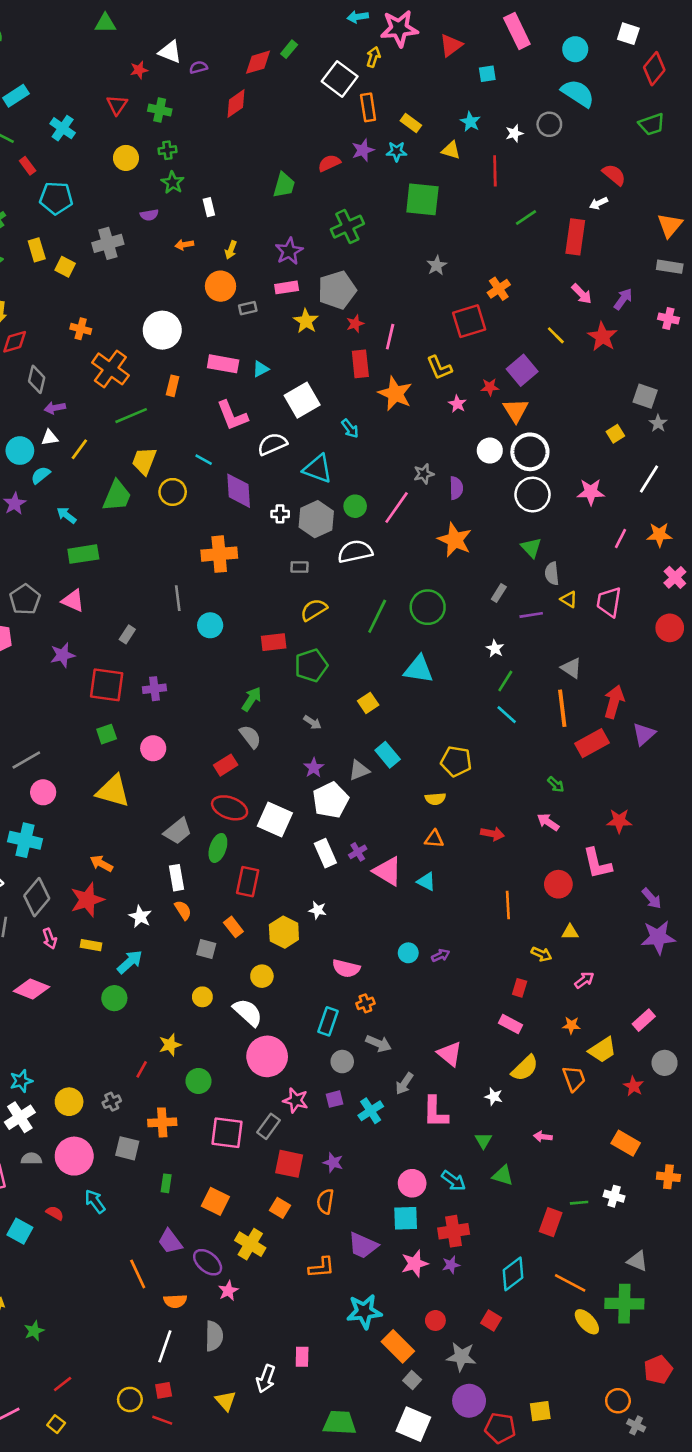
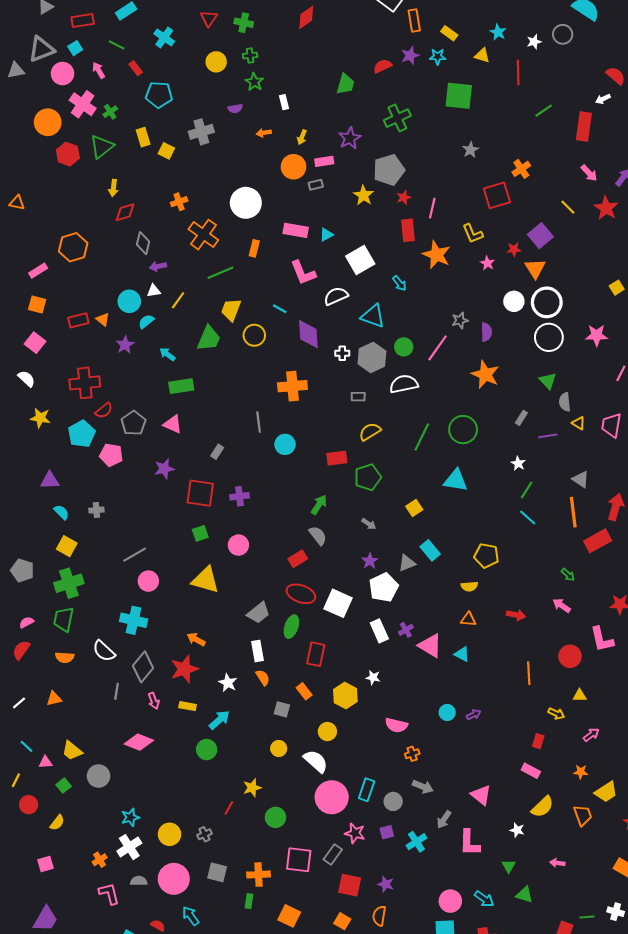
pink rectangle: (287, 287) -> (324, 161), moved
orange cross: (81, 329) -> (179, 202), turned -35
cyan rectangle: (328, 1021) -> (367, 790), moved
orange cross: (162, 1122) -> (259, 875), moved

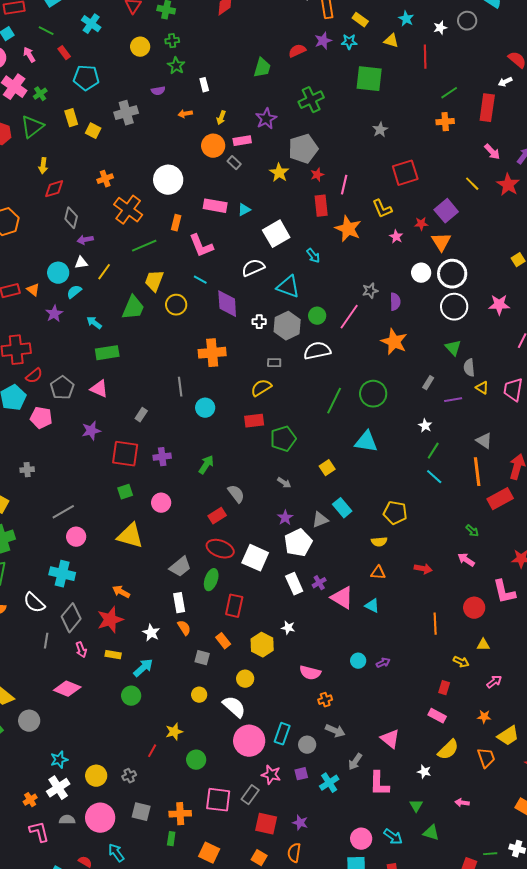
orange cross: (521, 169) -> (445, 122), moved, turned 30
gray rectangle: (316, 185) -> (234, 163), turned 56
pink L-shape: (303, 273) -> (201, 246), moved
yellow semicircle: (370, 432) -> (261, 388), moved
green arrow: (319, 505) -> (206, 465), moved

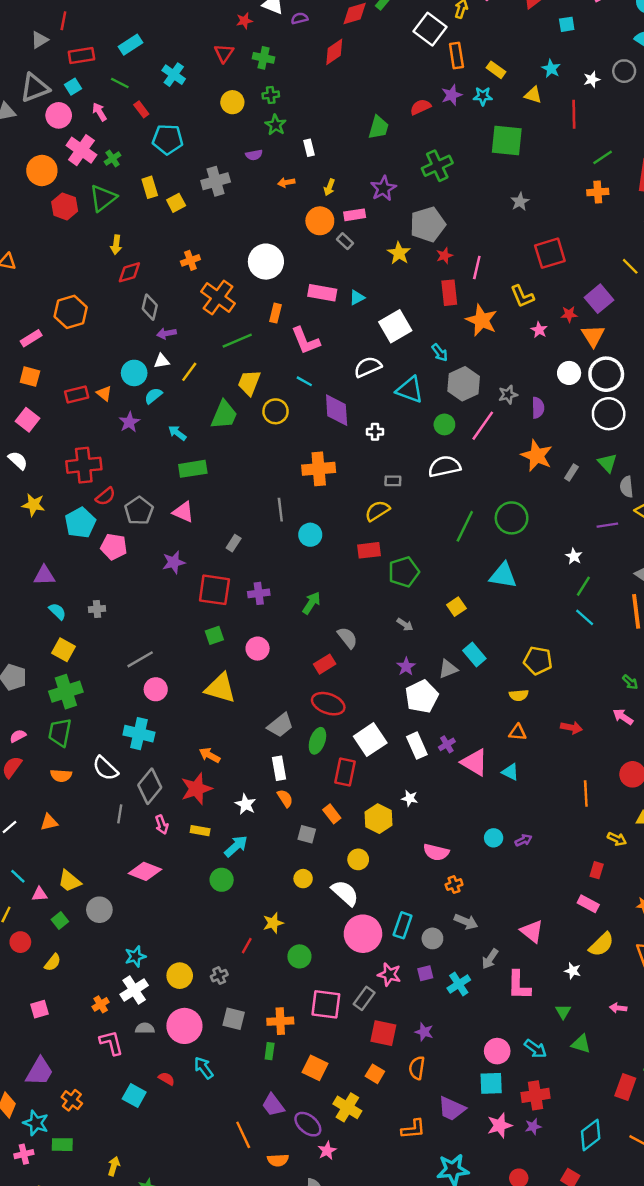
yellow square: (93, 131) -> (176, 203), turned 35
gray hexagon: (287, 326) -> (464, 384), moved
gray rectangle: (428, 383) -> (571, 472), moved
white square: (255, 558) -> (370, 740), moved, turned 32

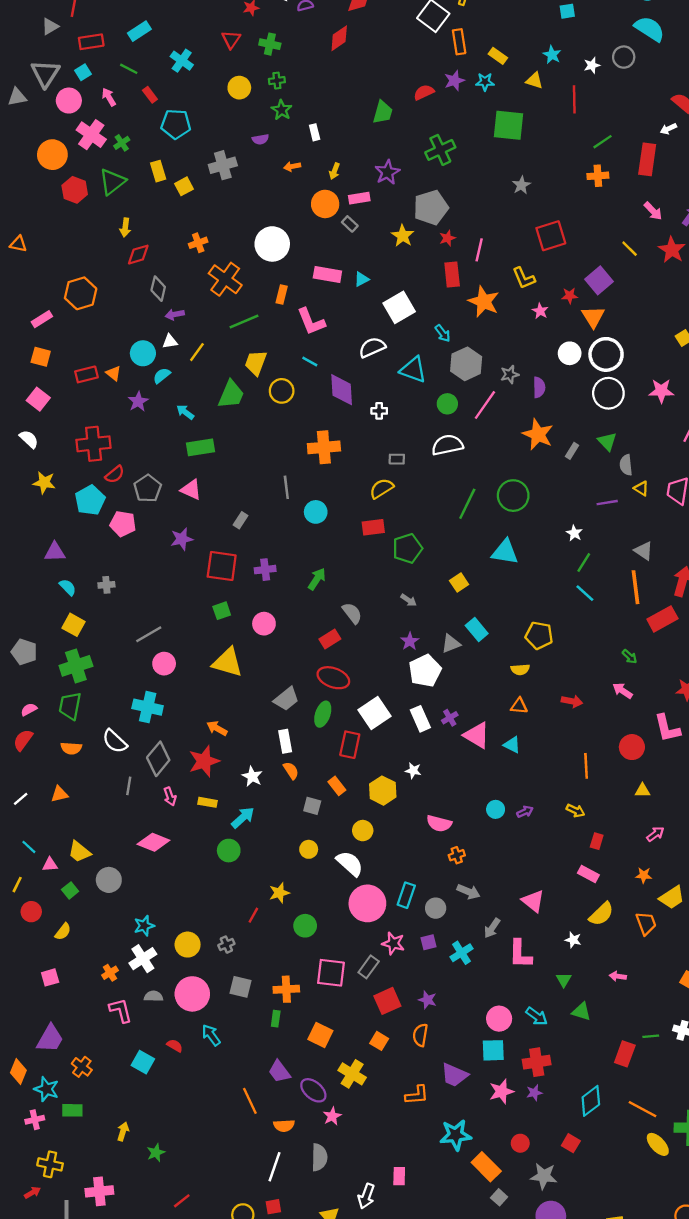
gray triangle: (35, 88) -> (45, 74), turned -36
yellow arrow: (617, 839) -> (575, 811), moved
red square: (383, 1033) -> (387, 1001), turned -36

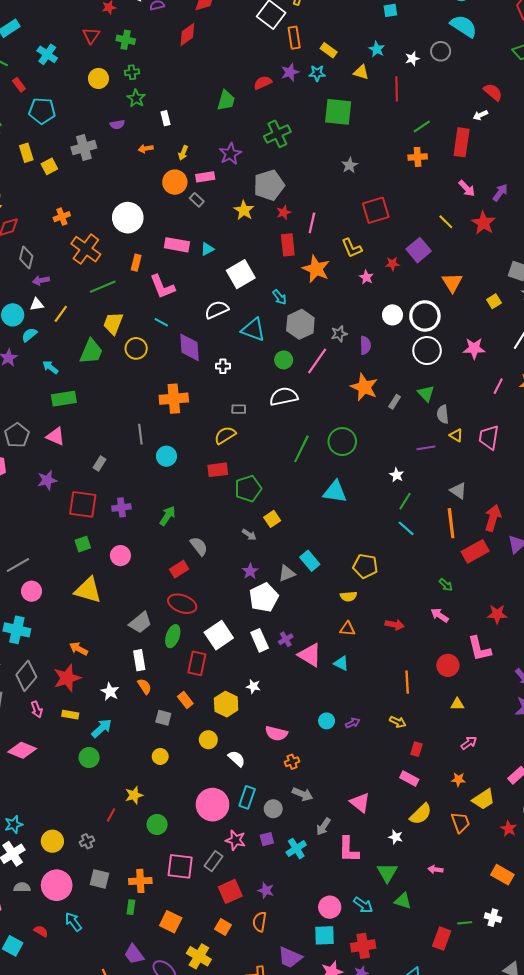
orange triangle: (593, 317) -> (452, 282), moved
yellow square: (459, 582) -> (272, 519), moved
white semicircle: (350, 863) -> (237, 759), moved, size x0.7
green triangle: (564, 980) -> (387, 873), size x1.5

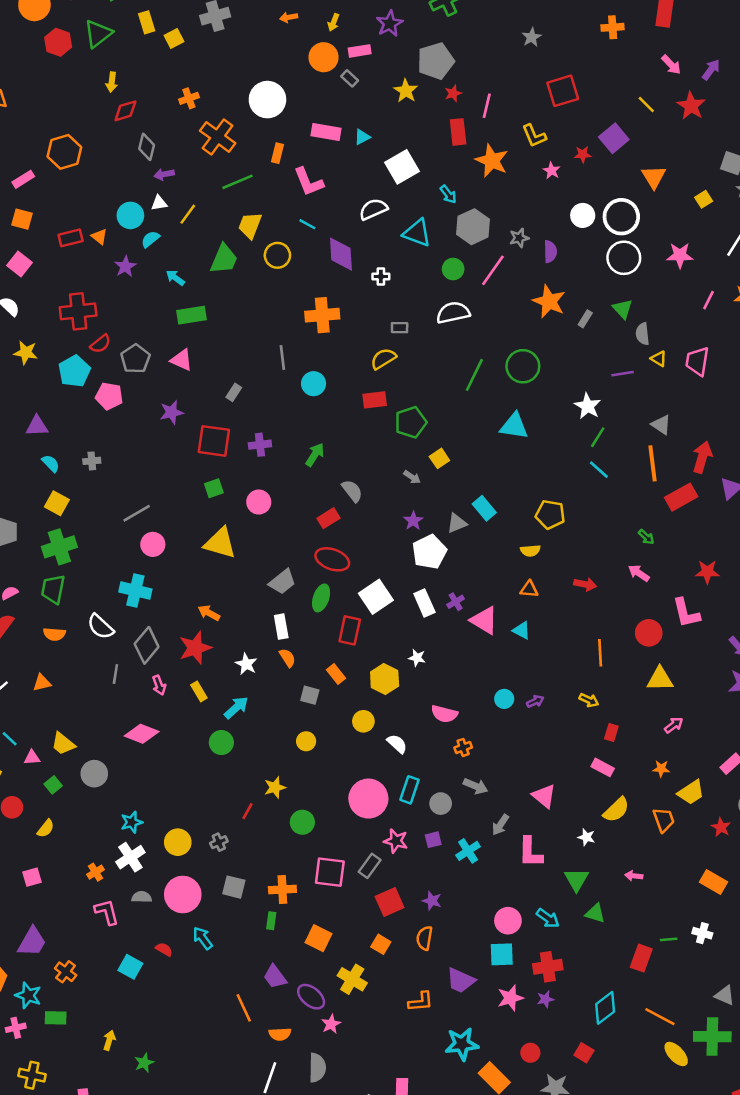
white star: (397, 475) -> (588, 406), size x1.5
yellow triangle: (457, 704) -> (660, 679), size x1.6
yellow rectangle: (70, 715) -> (199, 691), turned 49

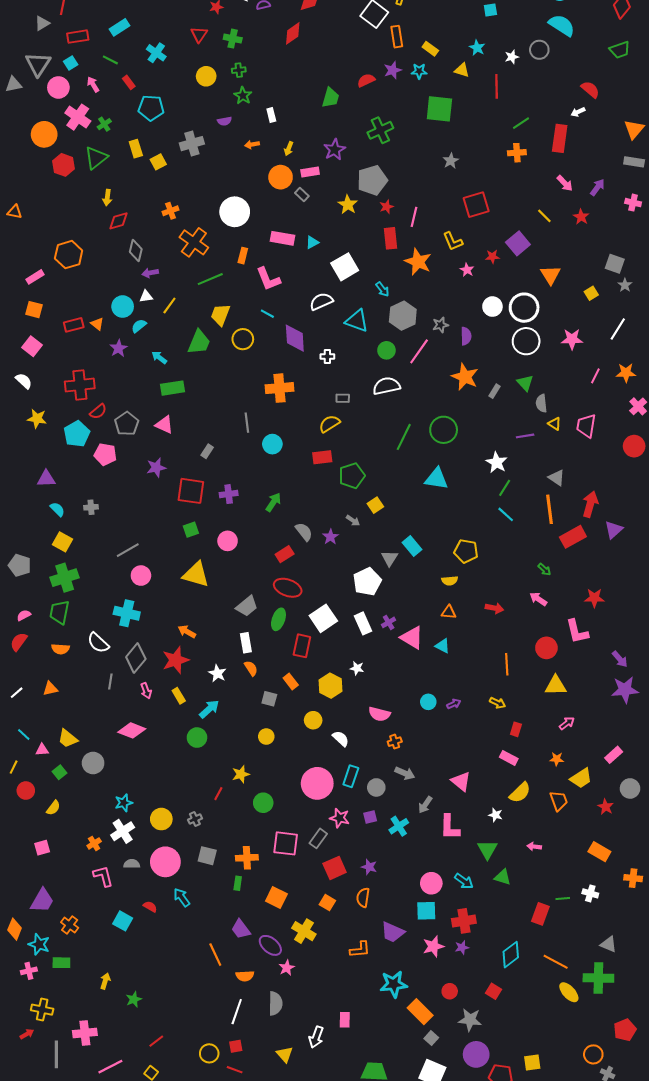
red star: (691, 106) -> (581, 217), size x0.7
purple star: (413, 521) -> (330, 537), moved
gray triangle: (457, 523) -> (390, 558), turned -36

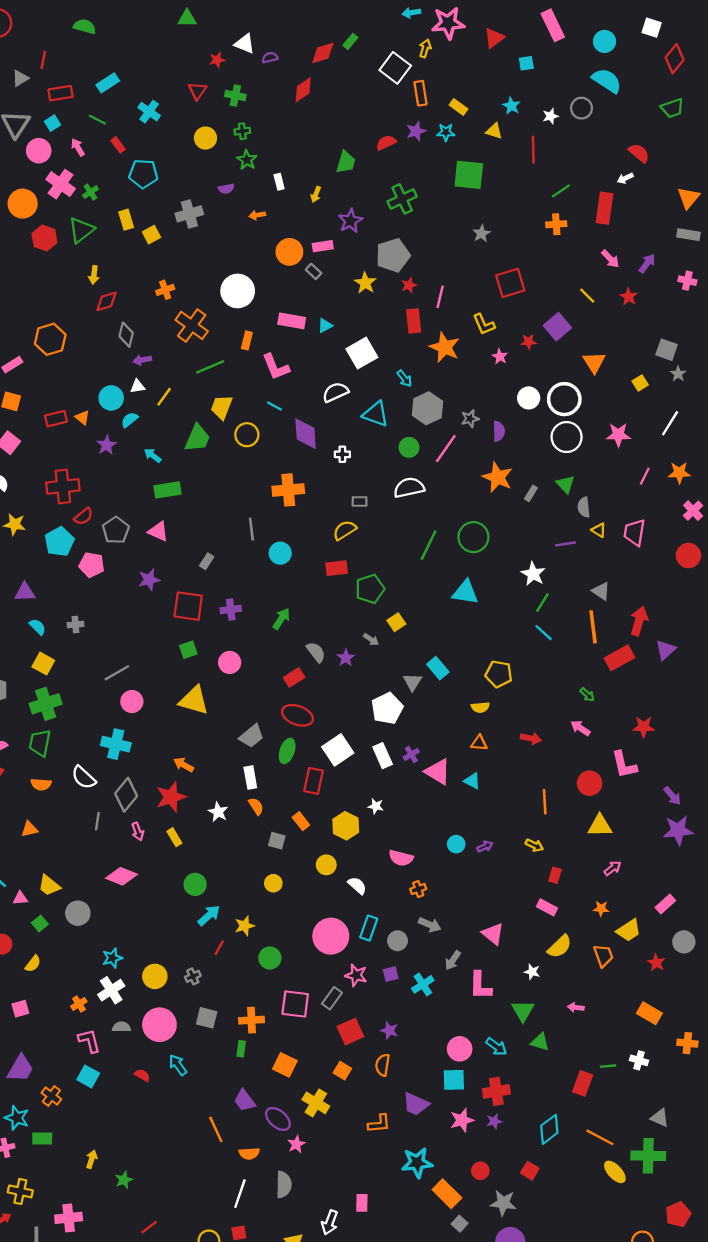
yellow arrow: (289, 149) -> (316, 194), moved
cyan arrow: (209, 709) -> (209, 915), moved
cyan square: (123, 921) -> (88, 1076), moved

